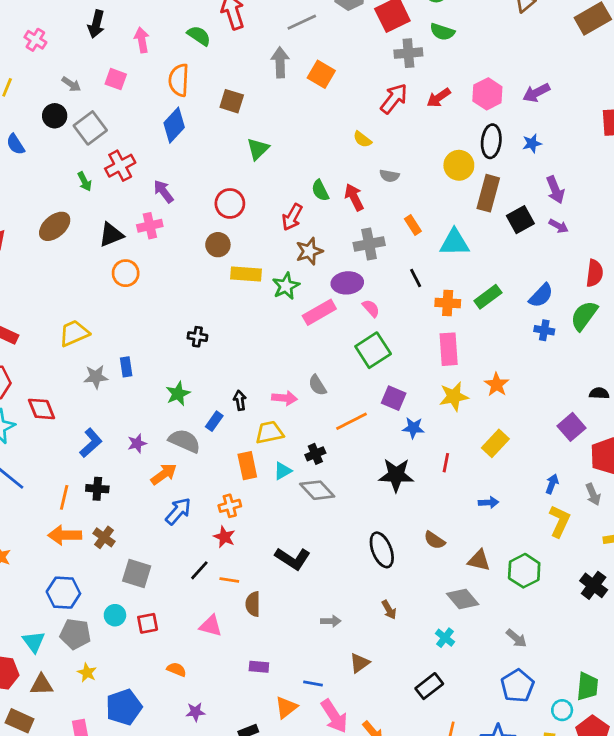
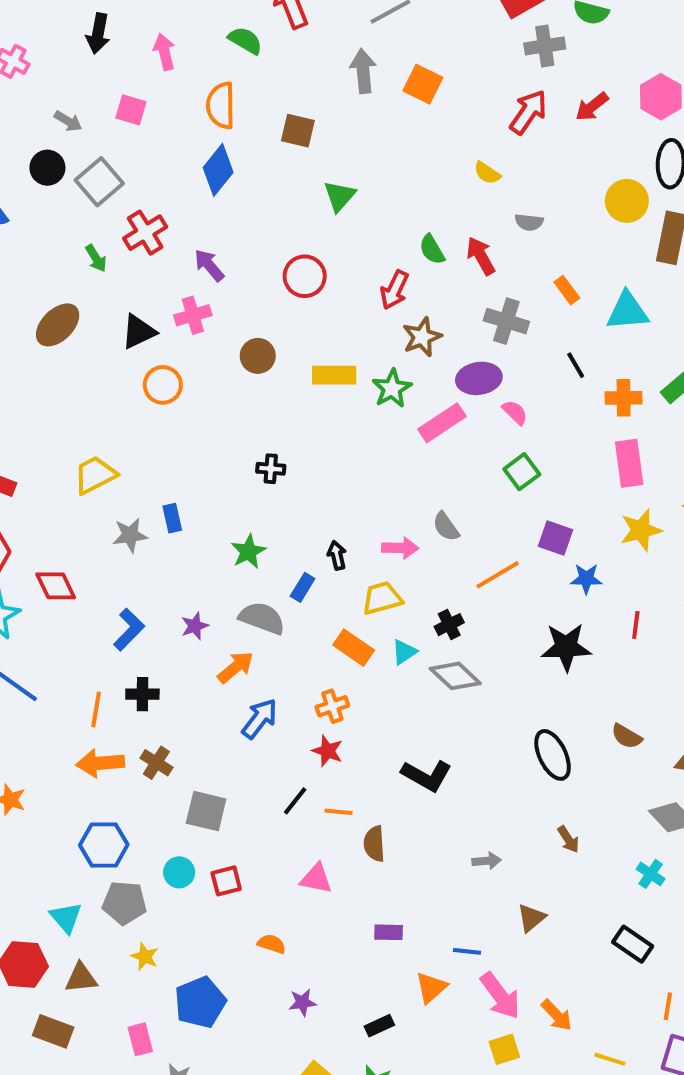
gray cross: (369, 244) -> (506, 321), turned 32
brown circle: (218, 245) -> (258, 356), moved
green square: (373, 350) -> (522, 472), size x0.7
orange rectangle: (247, 466) -> (354, 648), turned -40
black rectangle: (429, 686) -> (633, 944), turned 76

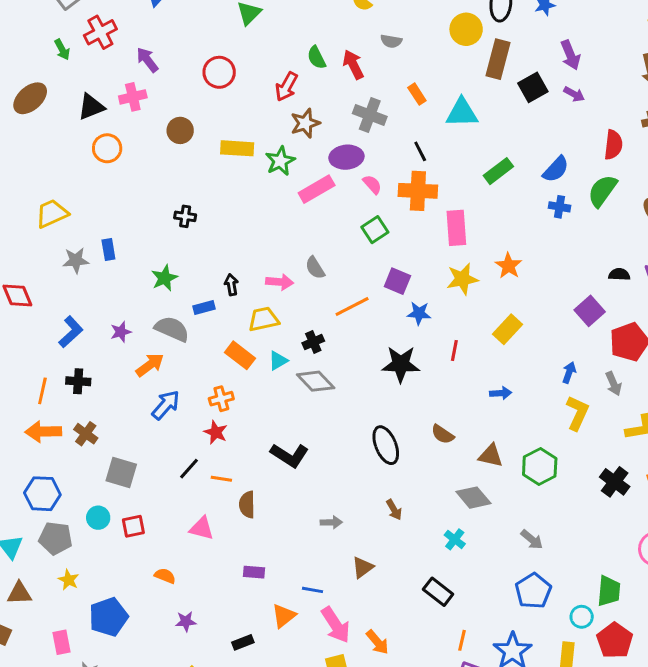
orange cross: (624, 398) -> (418, 191), moved, size x1.4
blue rectangle: (303, 587) -> (204, 307), turned 40

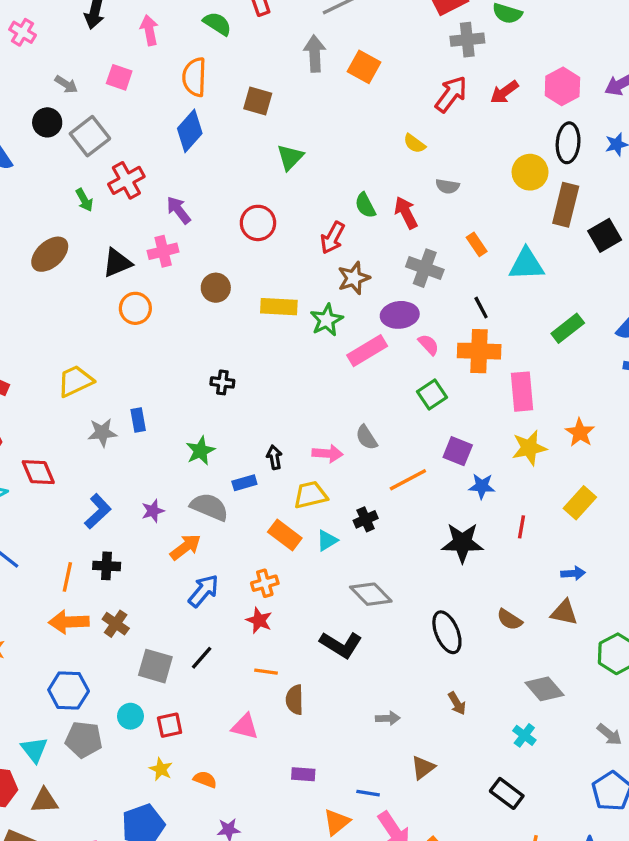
gray diamond: (316, 381) -> (371, 594), moved
brown triangle: (491, 456) -> (564, 612), moved
black line: (189, 469) -> (202, 658), moved
yellow star: (68, 580) -> (161, 769), moved

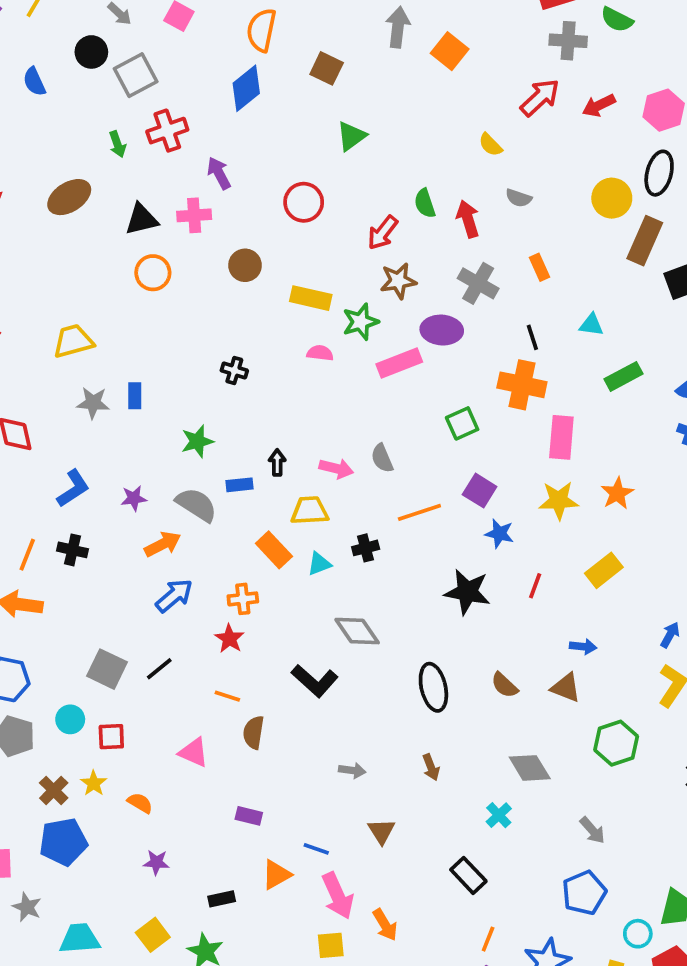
cyan triangle: (526, 264) -> (591, 325), moved, size x0.6
pink semicircle: (429, 345) -> (320, 353), moved, turned -50
brown cross: (116, 624) -> (54, 790), moved
brown triangle: (423, 768) -> (382, 831), turned -35

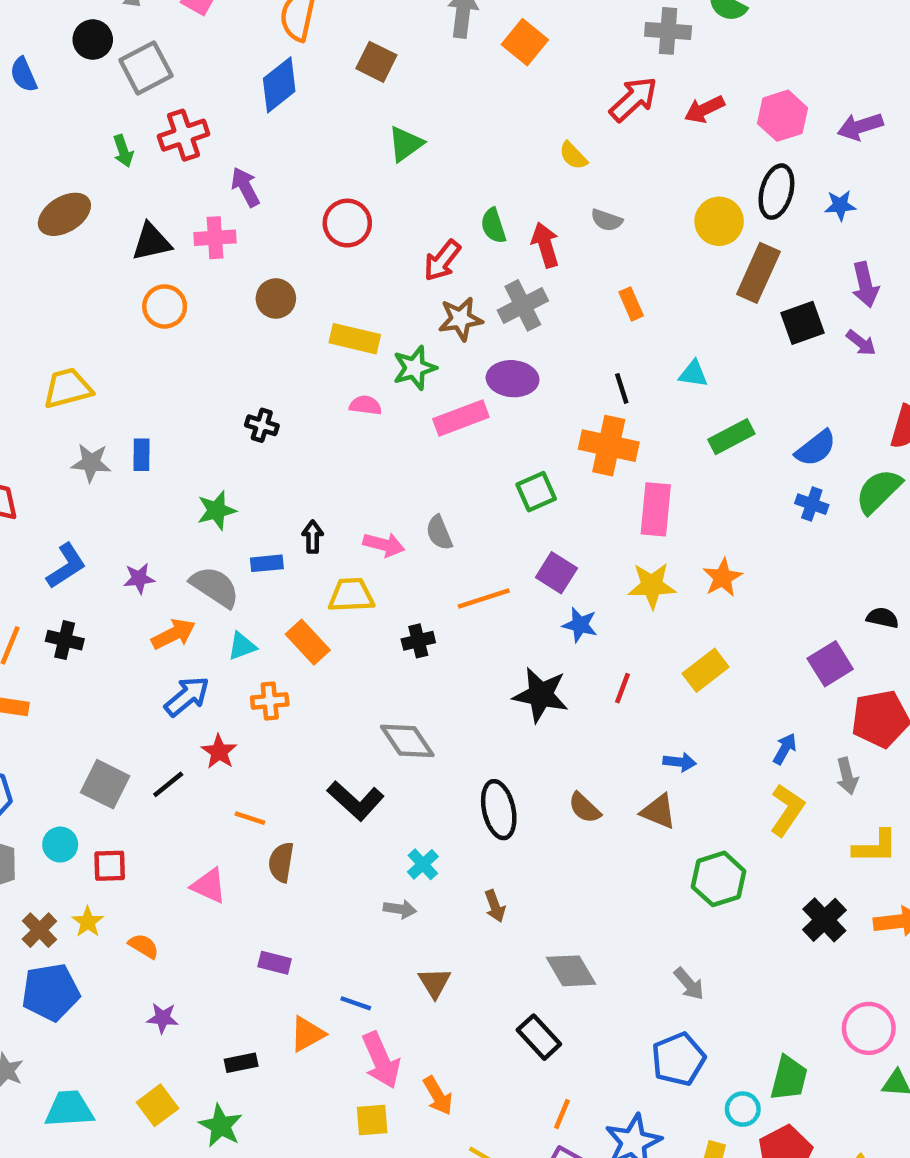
gray cross: (478, 283) -> (523, 305), moved, turned 33
cyan triangle: (319, 564) -> (242, 646), moved
red star: (229, 639) -> (219, 752), moved
gray diamond: (530, 768) -> (571, 971), moved
cyan cross: (499, 815) -> (423, 864), moved

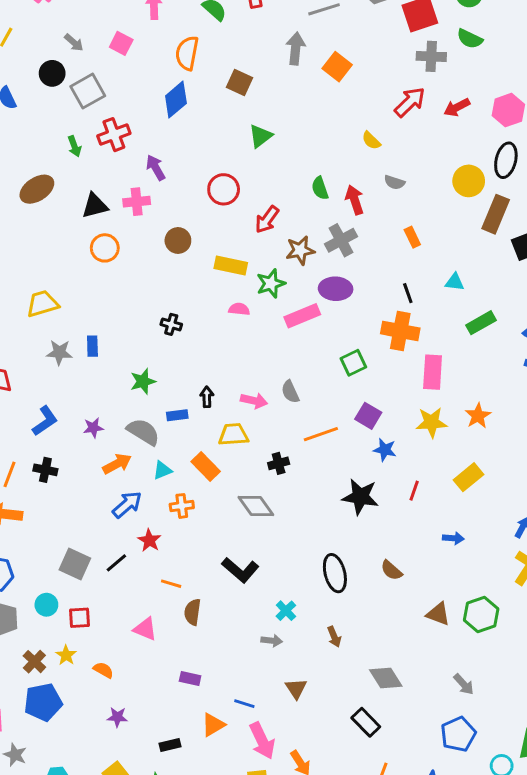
red arrow: (442, 261) -> (267, 220), moved
gray diamond: (407, 741) -> (256, 506), moved
brown triangle: (658, 811) -> (438, 614), moved

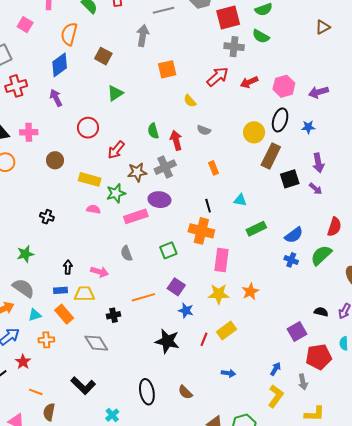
orange square: (337, 67) -> (167, 69), moved, turned 36
purple arrow: (156, 168) -> (56, 98), moved
gray semicircle: (290, 392) -> (126, 253), moved
blue rectangle: (177, 415) -> (61, 290), moved
yellow rectangle: (469, 477) -> (226, 330), moved

